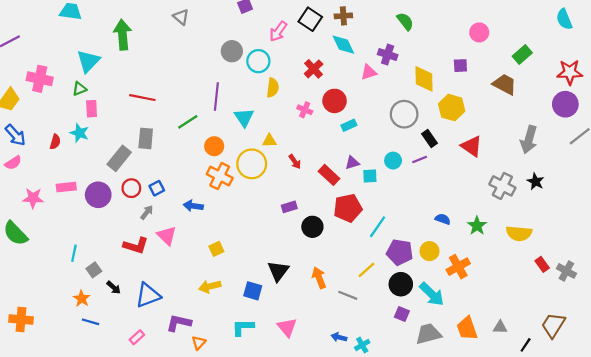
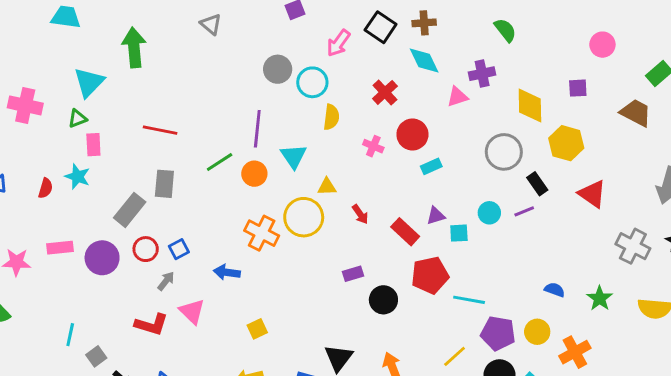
purple cross: (388, 55) -> (482, 74), turned -30
orange circle: (214, 146) -> (254, 174), moved
cyan line: (378, 227) -> (469, 300), turned 65

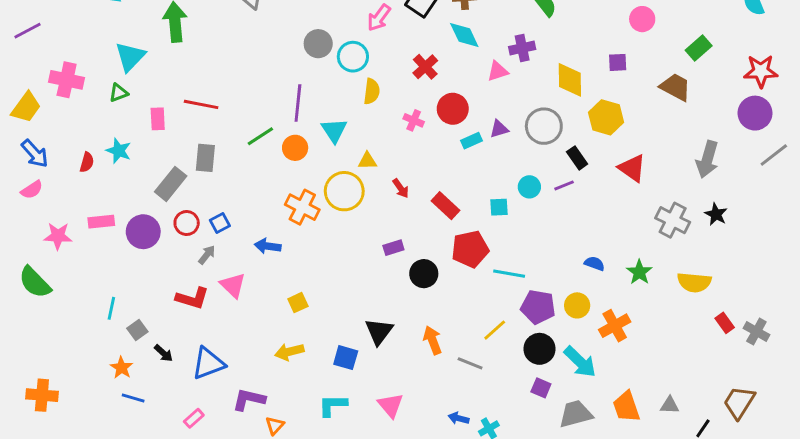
pink rectangle: (93, 145) -> (158, 119), moved
purple triangle: (436, 216) -> (499, 129), moved

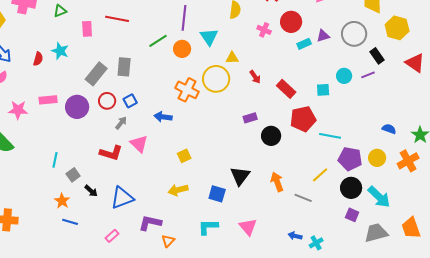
gray rectangle: (205, 158) -> (124, 67), moved
orange cross: (615, 326) -> (408, 161), moved

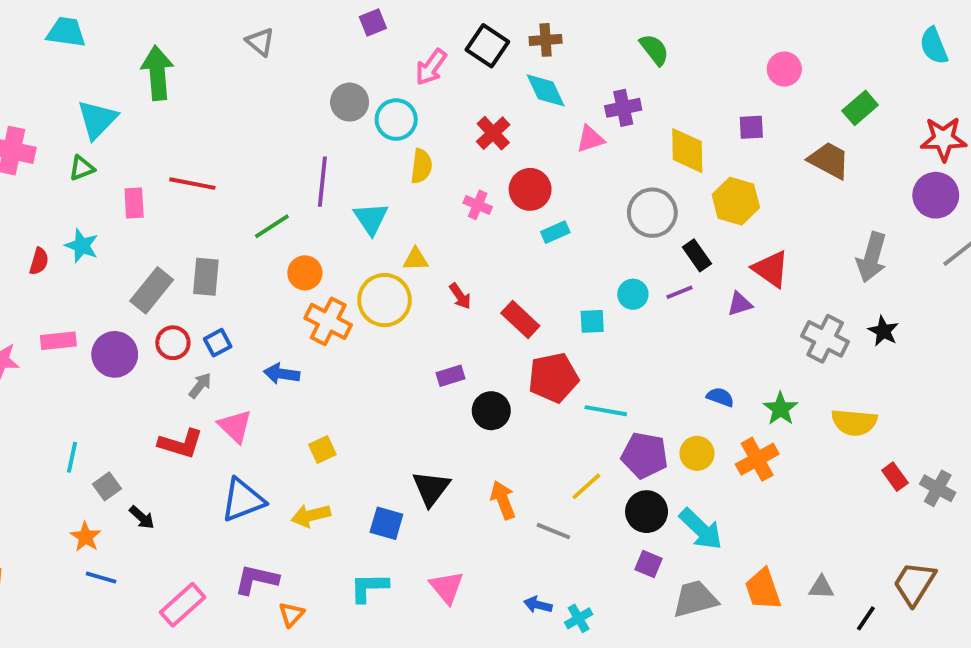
purple triangle: (323, 36) -> (740, 304), moved
orange circle: (182, 49) -> (305, 273), moved
blue triangle: (122, 198) -> (243, 500), moved
pink rectangle: (112, 236) -> (183, 605), size x1.6

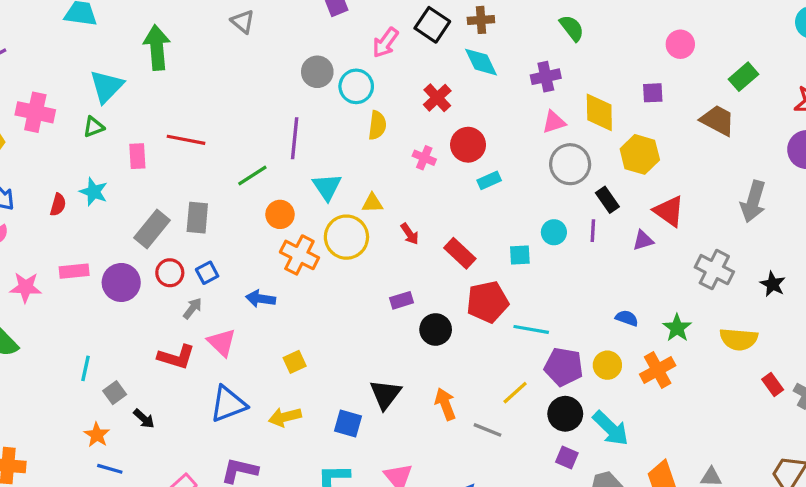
pink triangle: (590, 139) -> (554, 122), moved
cyan triangle: (371, 219) -> (327, 187), moved
purple line: (680, 292) -> (593, 231), turned -65
black star: (883, 331) -> (773, 284), moved

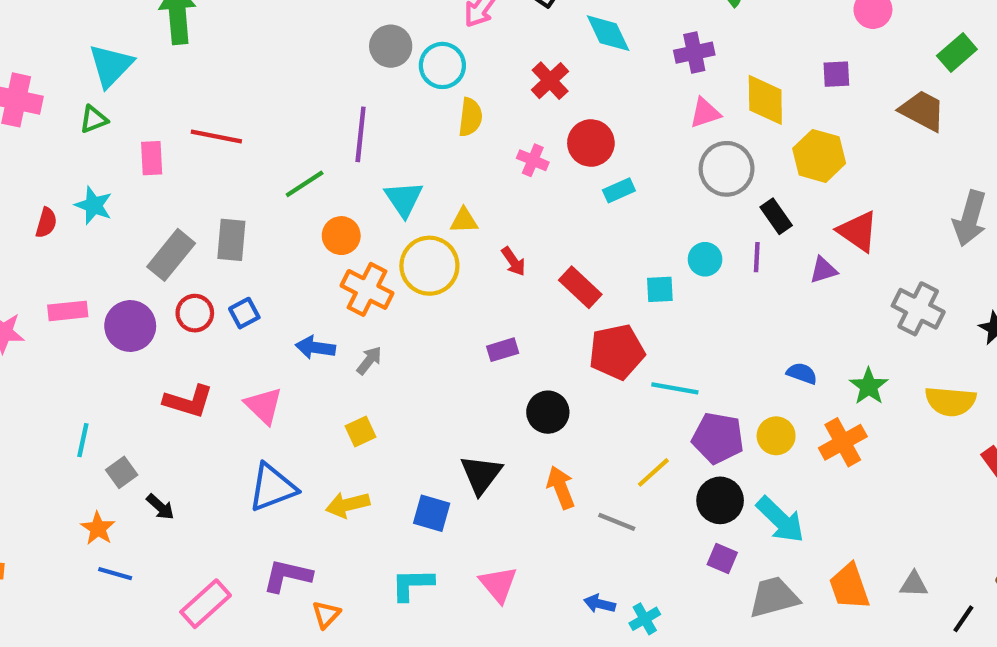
gray arrow: (192, 308) -> (369, 360), moved
black circle: (436, 329) -> (548, 412), moved
red L-shape: (176, 357) -> (188, 401), moved

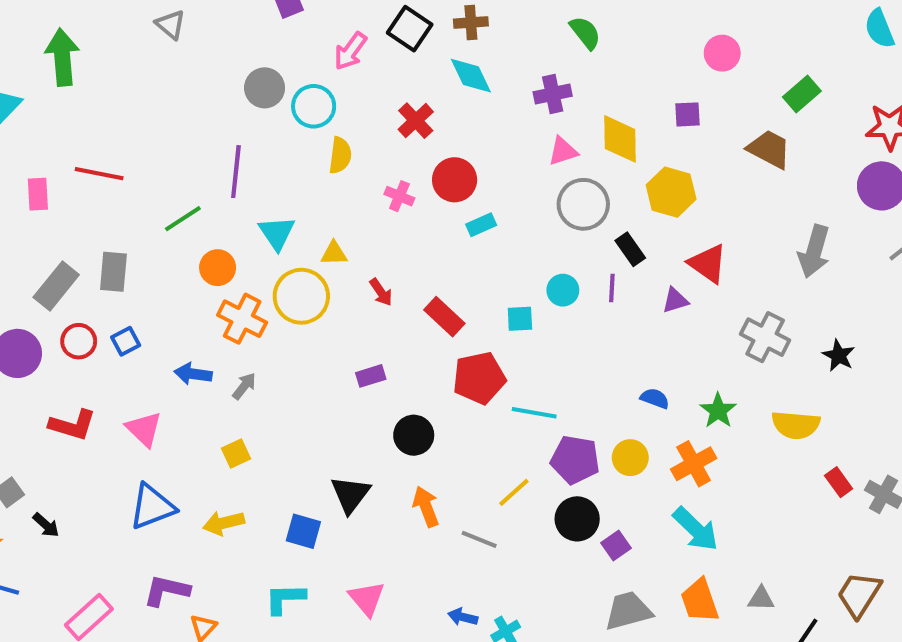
cyan arrow: (780, 520) -> (696, 529), moved
purple square: (722, 559) -> (616, 545), moved, turned 32

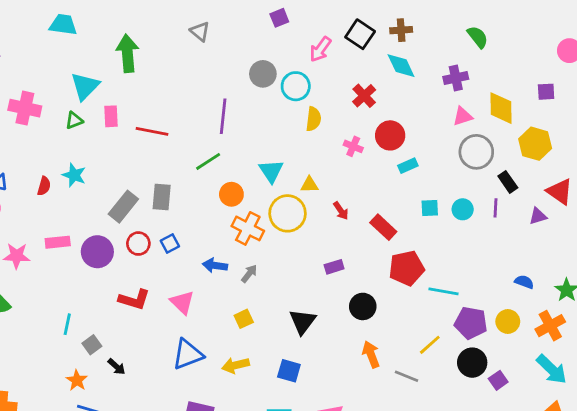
purple line: (236, 172) -> (223, 116), moved
pink rectangle: (38, 194) -> (111, 116), moved
cyan square: (520, 319) -> (430, 208), moved
black triangle: (350, 494) -> (303, 322), moved

